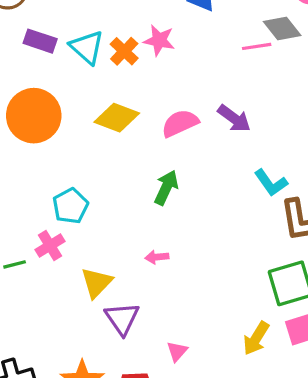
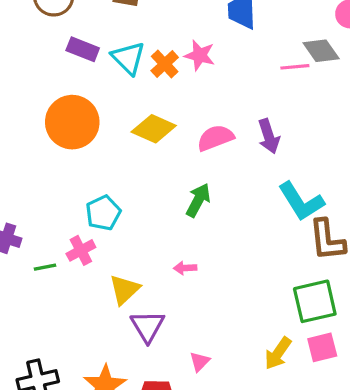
purple arrow: (234, 118) -> (269, 136), turned 32
cyan L-shape: (271, 183) -> (301, 201), size x1.4

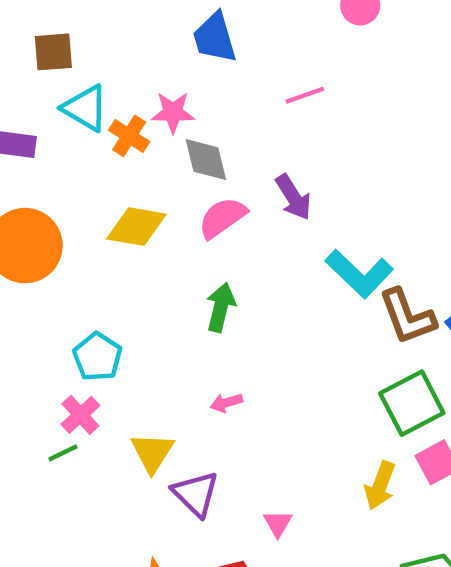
gray diamond: (321, 51) -> (206, 159), moved, turned 36
cyan triangle: (128, 58) -> (85, 108), moved
green line: (45, 267) -> (63, 453), moved

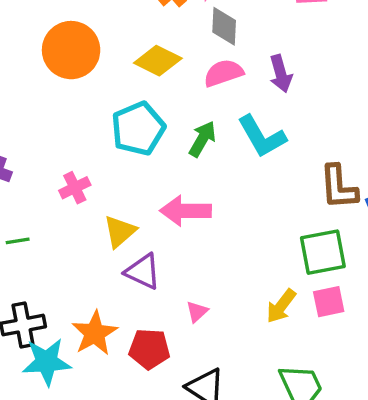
cyan L-shape: (359, 274) -> (262, 136), moved
cyan pentagon: (97, 357) -> (138, 129), moved, size x1.4
pink arrow: (226, 403) -> (186, 211), size x2.0
green line: (63, 453) -> (18, 241), moved
purple triangle: (196, 494) -> (143, 272), turned -36

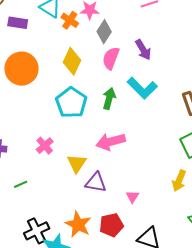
gray diamond: (224, 26) -> (104, 32), turned 45
yellow diamond: (158, 61) -> (72, 61), turned -76
pink semicircle: (223, 73) -> (111, 58), turned -35

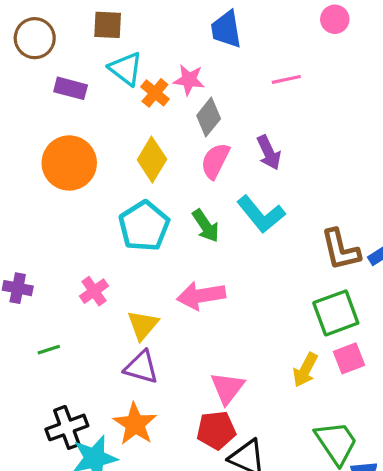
green arrow: (109, 99) -> (206, 226), turned 125
purple triangle: (96, 182) -> (141, 367), moved
pink triangle: (132, 197) -> (227, 388), size x1.6
red pentagon: (111, 225) -> (216, 430), moved

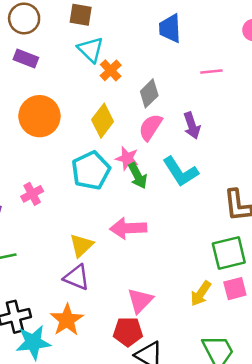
pink star: (189, 80) -> (127, 158), moved
purple rectangle: (71, 88) -> (26, 59), moved
pink cross: (94, 291) -> (32, 194), moved

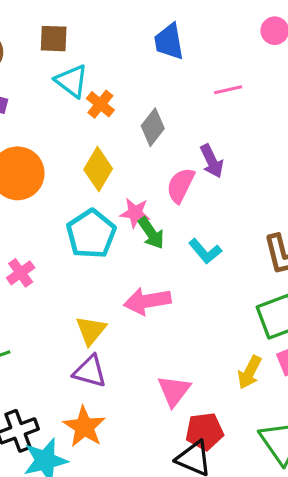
pink semicircle: (150, 127) -> (180, 185), moved
cyan L-shape: (180, 172) -> (205, 251), moved, size x0.7
red pentagon: (128, 332) -> (204, 431), moved

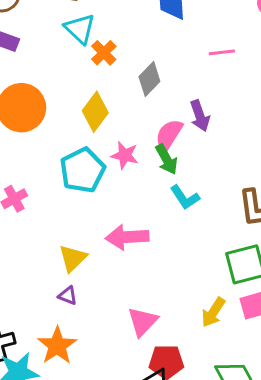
green arrow: (151, 233) -> (167, 159), moved
purple triangle: (90, 371) -> (68, 296), size x0.6

